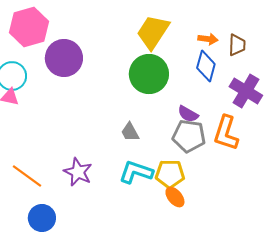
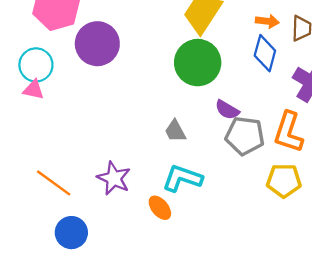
purple semicircle: (188, 114) -> (227, 110), moved
yellow pentagon: (170, 174) -> (284, 181), moved
orange ellipse: (175, 197) -> (160, 208), moved

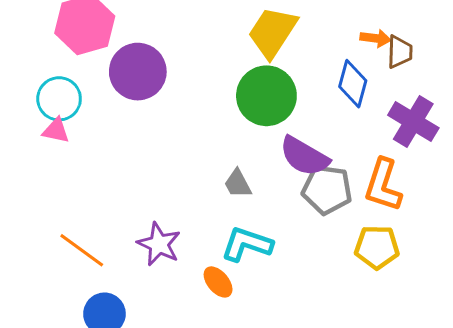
orange arrow: (267, 21) -> (375, 38), moved
purple semicircle: (227, 110) -> (304, 156), size x1.6

